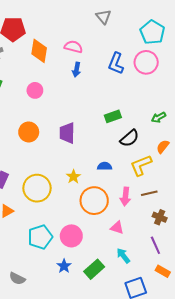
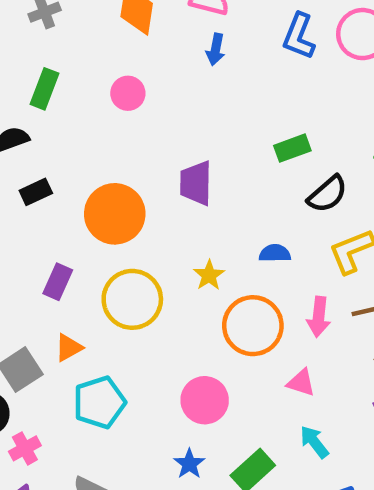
orange circle: (29, 132) -> (115, 214), moved, size x1.4
cyan pentagon: (40, 237) -> (99, 402), moved

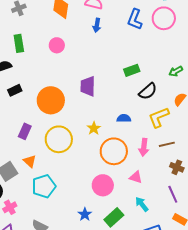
green rectangle: (45, 89) -> (19, 43), turned -30
orange triangle: (69, 348) -> (30, 161), turned -48
pink circle: (205, 400) -> (103, 185), moved

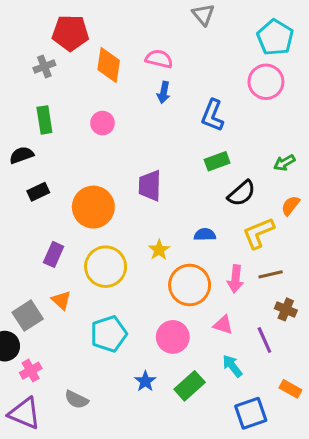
blue L-shape: (135, 19) -> (212, 115), moved
cyan pentagon: (44, 186) -> (109, 334), moved
purple line: (173, 194) -> (264, 340), moved

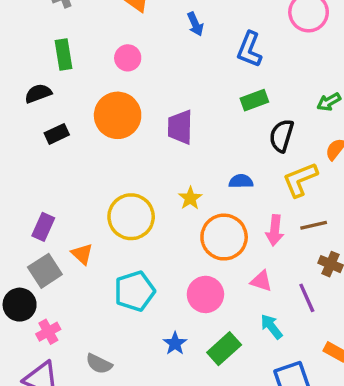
blue arrow: (164, 92) -> (195, 24), turned -35
black semicircle: (242, 193) -> (282, 136), turned 148
orange circle: (93, 207) -> (118, 115), moved
purple rectangle: (54, 254) -> (43, 227), moved

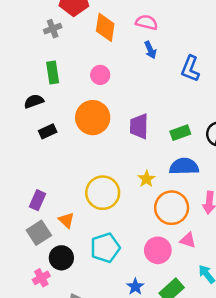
green rectangle: (254, 100) -> (180, 133), moved
blue semicircle: (241, 181) -> (184, 166), size x1.6
pink triangle: (261, 281) -> (188, 240), moved
black circle: (20, 305) -> (61, 258), moved

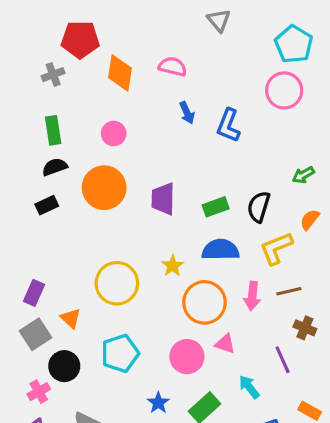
blue arrow: (150, 50) -> (187, 113), moved
black semicircle: (34, 101) -> (55, 167), moved

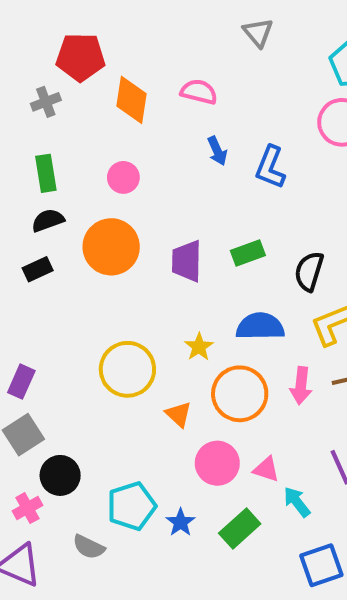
green rectangle: (216, 207) -> (248, 253), moved
orange triangle: (71, 318) -> (178, 414), moved
pink triangle: (225, 344) -> (266, 469), moved
cyan pentagon: (120, 353) -> (132, 506), moved

